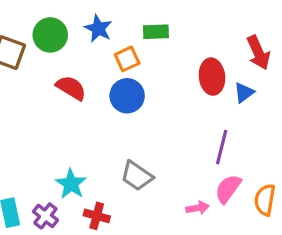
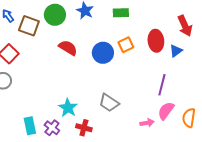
orange square: (127, 59) -> (126, 45), moved

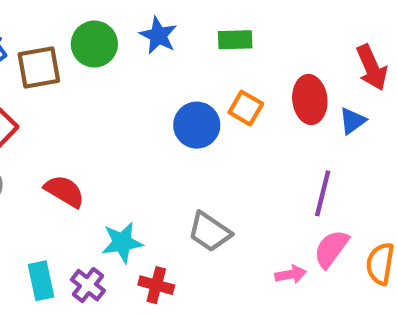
brown square: (29, 26) -> (39, 67), turned -30
orange square: (126, 45) -> (246, 108), turned -35
red semicircle: (68, 48) -> (64, 191), moved
cyan star: (68, 108) -> (122, 242), turned 30

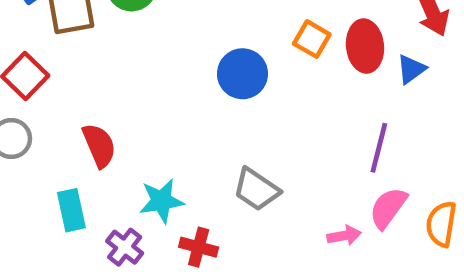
orange square: (246, 108) -> (312, 39), moved
red semicircle: (64, 191) -> (99, 145), turned 36
cyan rectangle: (41, 281) -> (71, 210), moved

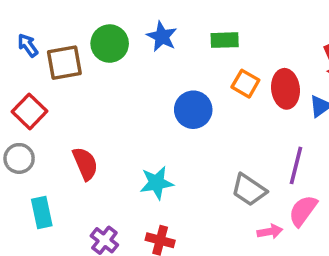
gray trapezoid: (256, 189) -> (249, 190), moved
cyan star: (162, 201) -> (157, 183), moved
cyan rectangle: (71, 210) -> (42, 212), moved

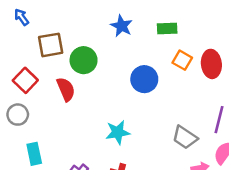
green circle: (110, 44) -> (84, 60), moved
blue arrow: (28, 45) -> (22, 17), moved
red semicircle: (85, 164) -> (66, 89), moved

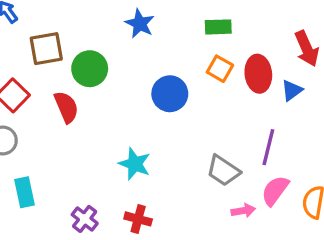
green rectangle: (167, 28) -> (218, 27), moved
cyan star: (118, 132) -> (135, 164), turned 30

